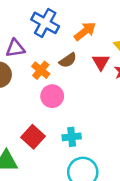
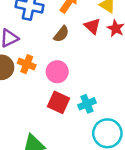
orange cross: (41, 70) -> (27, 64), moved
red square: (33, 137) -> (59, 102), moved

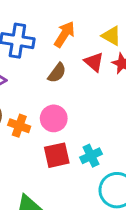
orange cross: (27, 64) -> (19, 126), moved
red square: (59, 102) -> (57, 155), turned -35

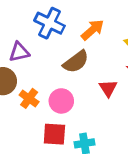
red triangle: (94, 62) -> (108, 88), moved
brown semicircle: (57, 73) -> (76, 62), size x1.4

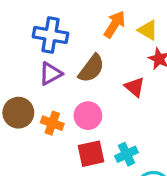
orange arrow: (93, 30) -> (115, 24), moved
purple triangle: (19, 52) -> (50, 74), moved

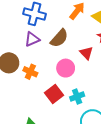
pink circle: (88, 116) -> (66, 68), moved
red square: (91, 154) -> (54, 94), turned -30

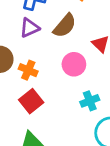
red square: (54, 94) -> (31, 101), moved

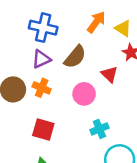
orange cross: (28, 70) -> (42, 88), moved
red square: (31, 101) -> (43, 129), turned -35

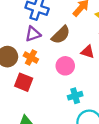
red triangle: (109, 74) -> (88, 52), turned -32
red square: (43, 129) -> (24, 82), moved

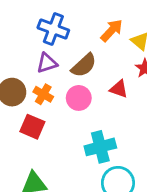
pink circle: (65, 66) -> (79, 98), moved
cyan cross: (75, 96) -> (100, 147), size x1.5

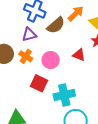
brown semicircle: (84, 65) -> (56, 25), moved
red square: (32, 127) -> (39, 83), moved

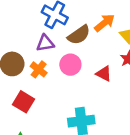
pink circle: (51, 60) -> (70, 65), moved
red square: (39, 83) -> (23, 102), moved

